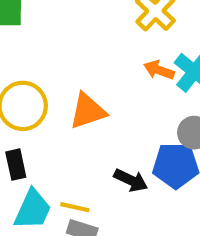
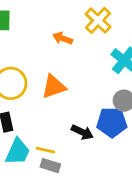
orange arrow: (159, 70) -> (63, 38), moved

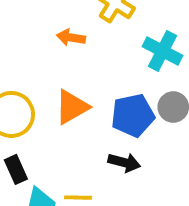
blue pentagon: (112, 122) -> (133, 115), moved

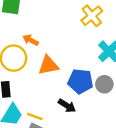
orange arrow: (71, 37) -> (31, 40), moved

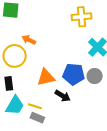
yellow cross: (92, 16) -> (81, 17), turned 36
orange triangle: (48, 65) -> (46, 77), moved

